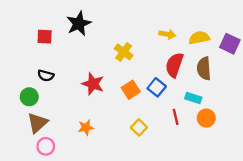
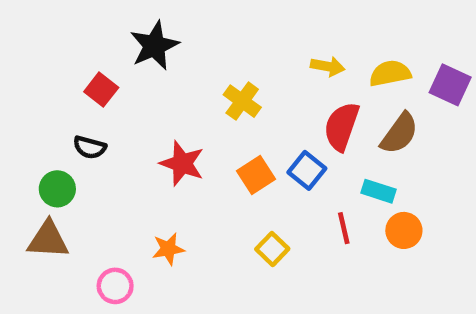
red square: (45, 37) -> (101, 90), moved, turned 35
brown semicircle: (204, 68) -> (399, 133), turned -140
brown triangle: (37, 123) -> (48, 240), moved, turned 45
pink circle: (46, 146) -> (115, 286), moved

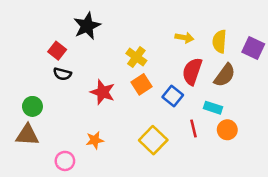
yellow semicircle: (390, 73) -> (219, 41), turned -75
black semicircle: (90, 147) -> (62, 74), moved
orange square: (256, 175) -> (142, 84), moved
yellow square: (272, 249) -> (153, 140), size x1.5

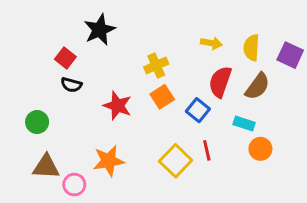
yellow cross: (136, 57) -> (156, 65), turned 30
red line: (193, 128) -> (207, 150), moved
brown triangle: (27, 135) -> (46, 167), moved
orange star: (95, 140) -> (109, 161), size x1.5

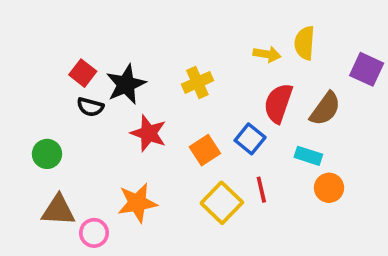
black star: (100, 30) -> (126, 84), moved
yellow semicircle: (251, 48) -> (305, 43), moved
orange square: (162, 97) -> (205, 150), moved

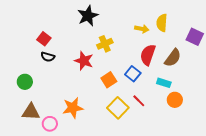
black star: (126, 84) -> (88, 16), moved
red star: (149, 133) -> (84, 61), moved
red line: (261, 190) -> (139, 101), turned -32

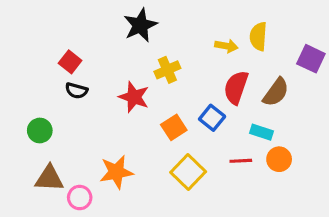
red line: (139, 101) -> (241, 161), moved, turned -48

